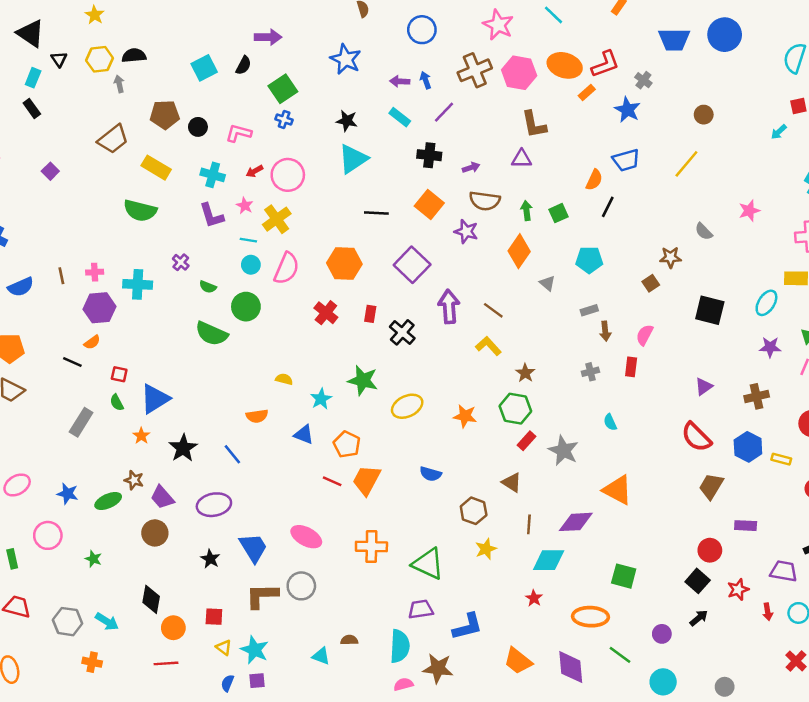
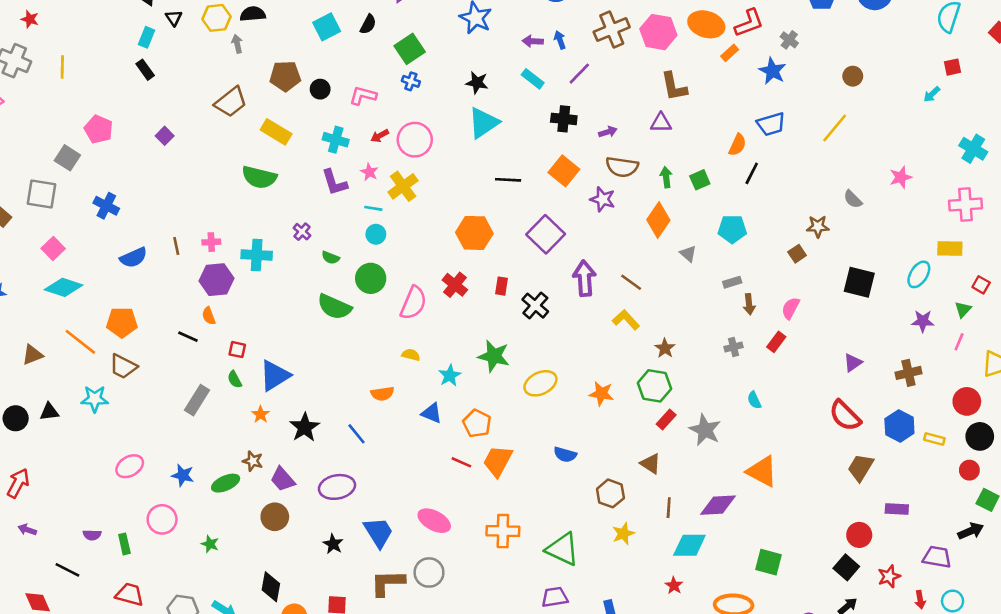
pink semicircle: (287, 268) -> (413, 303), moved
orange semicircle: (92, 342) -> (209, 316), turned 105
red rectangle: (631, 367) -> (776, 342), turned 30

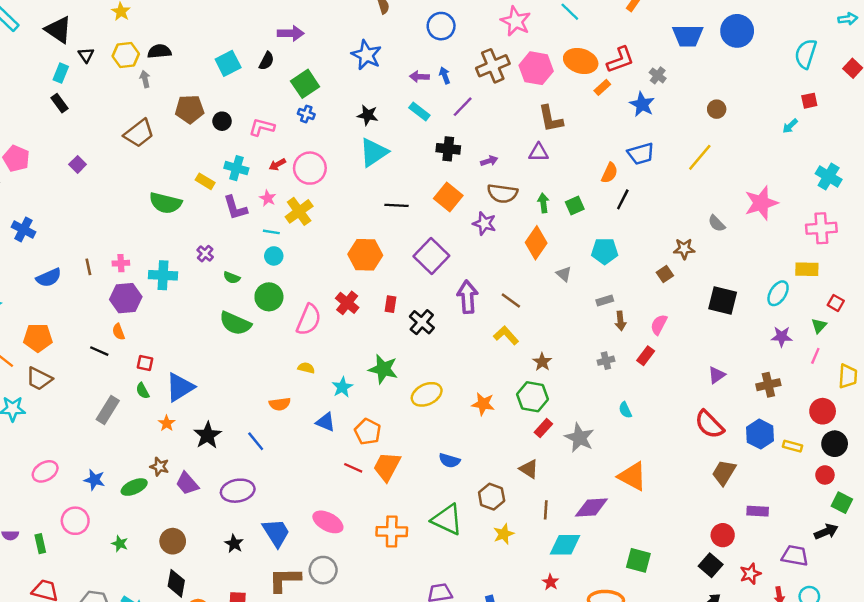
yellow rectangle: (276, 132) -> (205, 181), moved, size x0.7
pink star: (901, 177) -> (761, 203), size x1.6
brown circle: (275, 517) -> (173, 541), moved
green triangle: (562, 549) -> (447, 520), moved

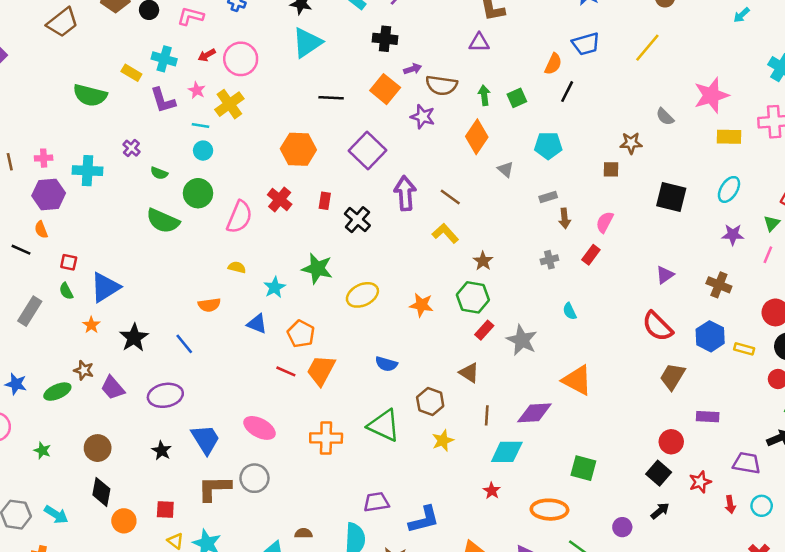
purple arrow: (489, 161) -> (413, 69), moved
yellow rectangle: (807, 269) -> (729, 137), moved
brown square: (665, 274) -> (611, 169), turned 35
brown cross: (768, 385) -> (719, 285), turned 35

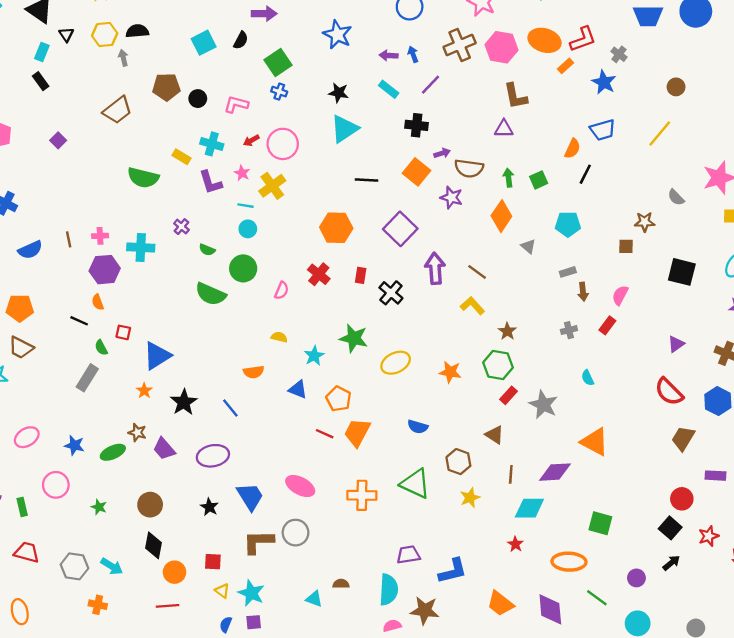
pink semicircle: (239, 217) -> (282, 291), size x0.6
green semicircle: (66, 291) -> (101, 348), moved

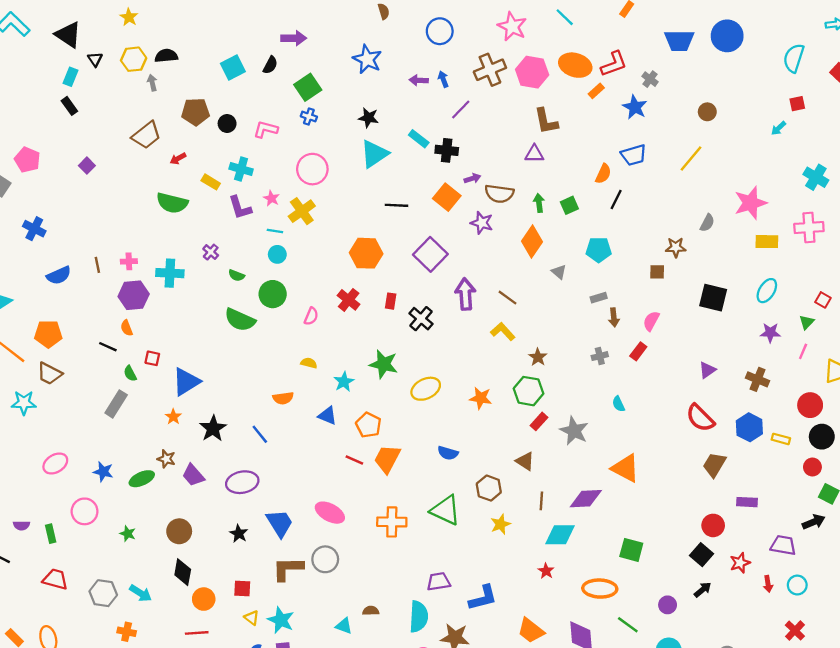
cyan rectangle: (389, 89) -> (419, 139), moved
red arrow: (251, 140) -> (178, 159), moved
gray semicircle: (676, 197) -> (707, 223), turned -108

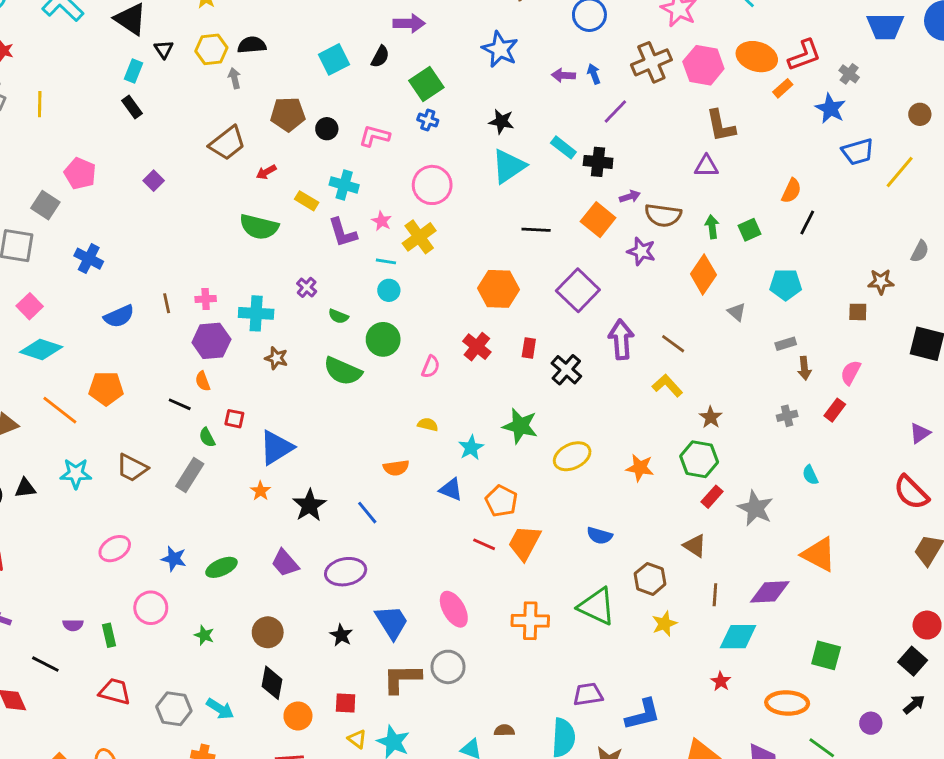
blue trapezoid: (634, 155) -> (858, 152), moved
brown trapezoid: (49, 374) -> (132, 468), moved
brown star: (166, 459) -> (276, 358), moved
pink ellipse: (330, 513) -> (454, 609), turned 32

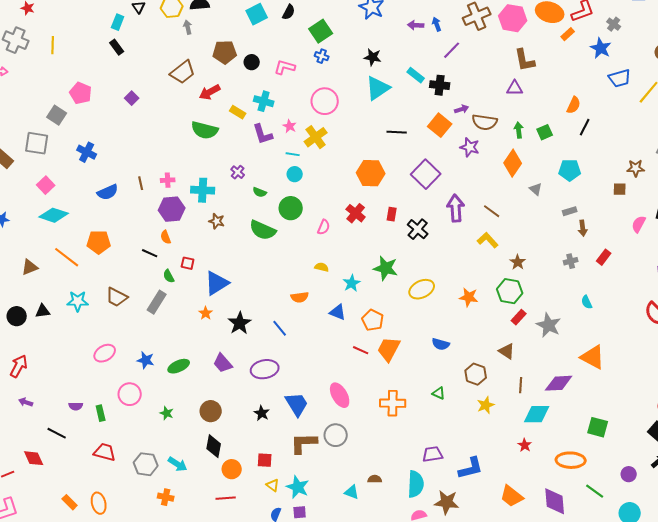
red arrow: (266, 172) -> (210, 92), size x1.5
pink semicircle: (851, 373) -> (639, 224), moved
green triangle: (597, 606) -> (439, 393), size x0.5

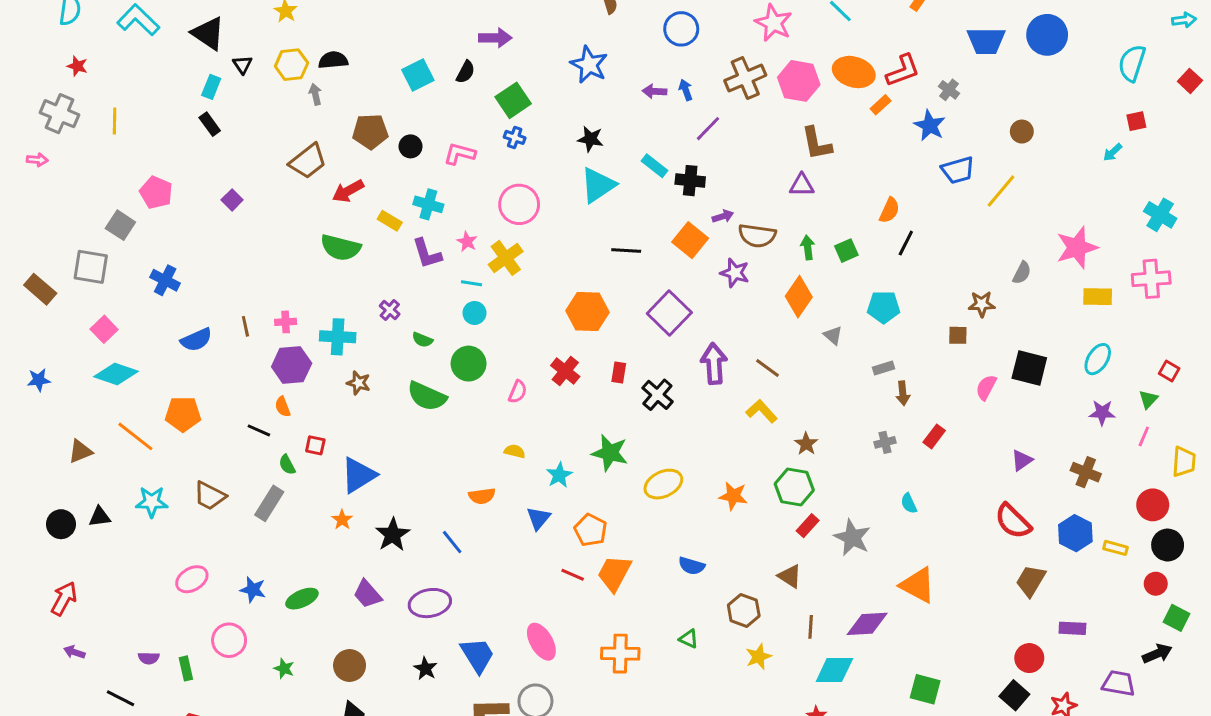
blue triangle: (338, 312) -> (538, 518), turned 48

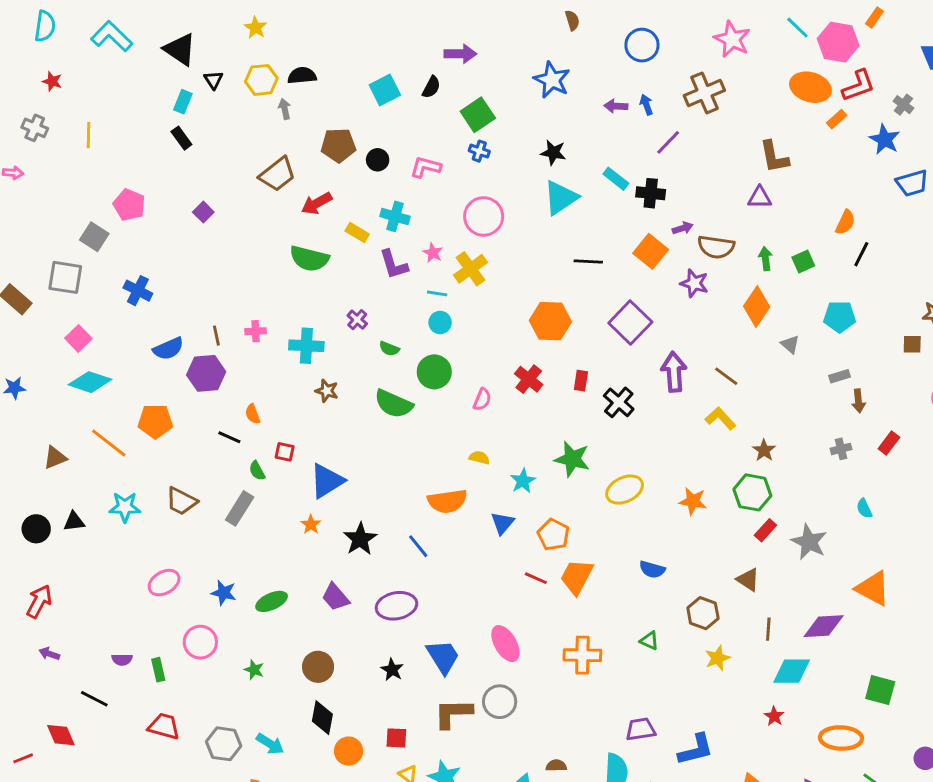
pink hexagon: (799, 81) -> (838, 42), moved
gray cross: (59, 114) -> (35, 128), size x0.7
purple hexagon: (292, 365) -> (206, 373), moved
orange semicircle: (482, 496) -> (447, 501), size x1.5

